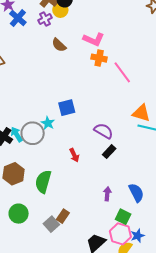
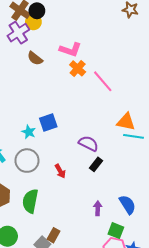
purple cross: (45, 19) -> (18, 33), size x1.5
orange cross: (99, 58) -> (78, 68), turned 35
cyan star: (48, 123) -> (29, 132), moved
gray circle: (33, 133) -> (27, 161), moved

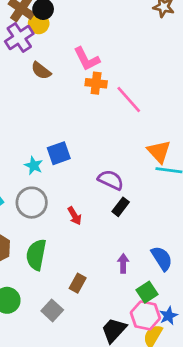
pink L-shape: (70, 50) -> (87, 59), turned 45
orange cross: (78, 68) -> (96, 83), turned -35
orange triangle: (126, 122) -> (159, 152), turned 36
green square: (116, 231) -> (147, 292), turned 35
brown rectangle: (54, 235) -> (78, 283), moved

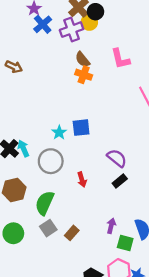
orange cross: (96, 83) -> (84, 75), moved
green square: (147, 292) -> (125, 243), moved, turned 35
gray square: (52, 310) -> (48, 228), moved

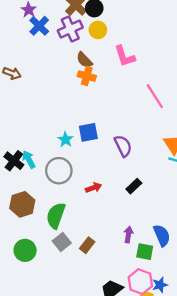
yellow circle: (89, 22) -> (98, 30), moved
purple semicircle: (117, 158) -> (123, 146), moved, turned 30
red arrow: (82, 180) -> (94, 188), turned -88

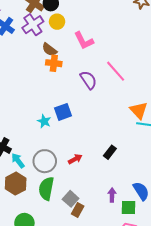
purple semicircle: (123, 146) -> (88, 80), moved
cyan arrow: (29, 159) -> (18, 161), moved
gray circle: (59, 171) -> (45, 161), moved
gray square: (62, 242) -> (71, 199), moved

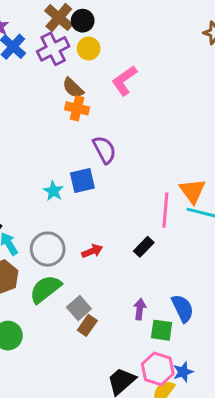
pink L-shape: (84, 41) -> (124, 81), turned 75
pink line: (116, 71) -> (165, 210), moved, turned 40
purple semicircle: (88, 80) -> (104, 150), moved
green semicircle: (46, 189) -> (45, 289), turned 35

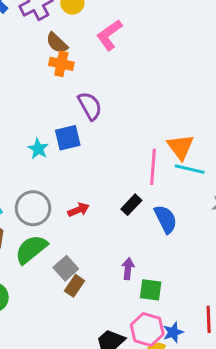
blue semicircle: (183, 308) -> (166, 219), moved

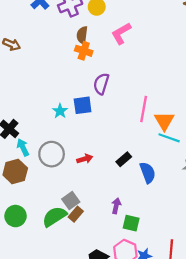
brown semicircle: (57, 43) -> (82, 35), turned 48
purple semicircle: (90, 106) -> (101, 84), turned -140
pink line: (153, 167) -> (144, 109), moved
green semicircle: (31, 249) -> (54, 217), moved

